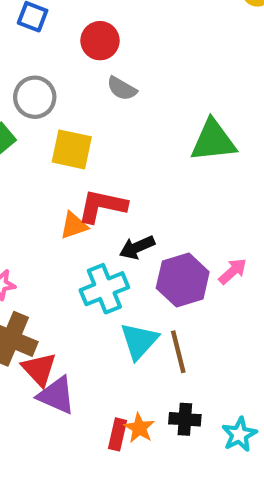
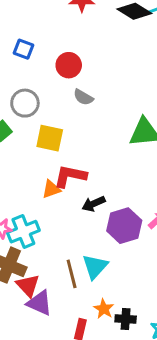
cyan cross: (104, 289) -> (23, 232), moved
brown line: (178, 352) -> (72, 274), moved
orange star: (139, 428) -> (104, 309), moved

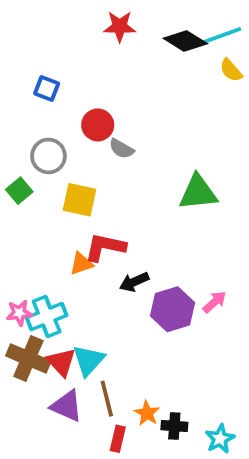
red circle: (69, 65) -> (98, 125), moved
cyan triangle: (95, 267) -> (89, 360), moved
brown line: (72, 274) -> (107, 399), moved
red triangle: (28, 286) -> (61, 362), moved

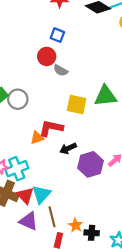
blue square: (47, 88) -> (57, 35), moved
gray circle: (48, 156) -> (18, 99), moved
yellow square: (79, 200) -> (77, 105), moved

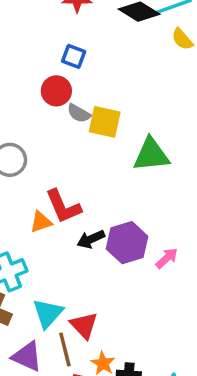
yellow square: (77, 105) -> (105, 122), moved
red L-shape: (51, 128) -> (63, 206), turned -125
purple hexagon: (90, 164) -> (127, 243), moved
red triangle: (25, 195) -> (84, 325), moved

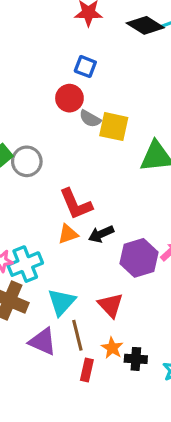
orange triangle: (41, 222) -> (68, 234), moved
purple hexagon: (127, 243) -> (139, 258), moved
red triangle: (84, 325) -> (111, 305), moved

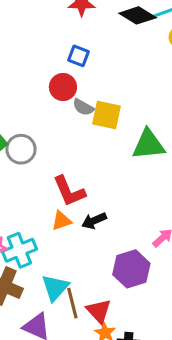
purple hexagon: (139, 258) -> (131, 269), moved
red triangle: (111, 305) -> (99, 311), moved
brown line: (77, 335) -> (72, 303), moved

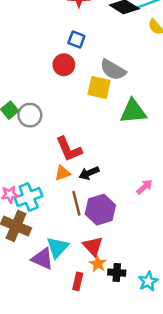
gray semicircle: (83, 107) -> (113, 70), moved, size x1.5
purple hexagon: (131, 269) -> (100, 210), moved
cyan triangle: (55, 288) -> (58, 247), moved
brown line: (72, 303) -> (76, 203), moved

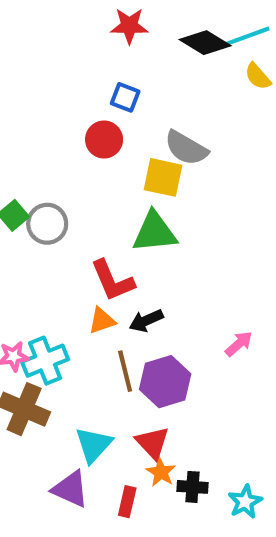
green triangle: (133, 111) -> (155, 232), moved
purple triangle: (42, 259) -> (70, 489), moved

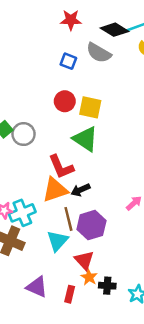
red circle: (104, 140) -> (65, 101), moved
gray semicircle: (186, 148) -> (99, 53), moved
green triangle: (155, 232) -> (85, 139), turned 40
orange triangle: (102, 321) -> (55, 190), size x1.6
cyan triangle: (94, 445) -> (57, 241), moved

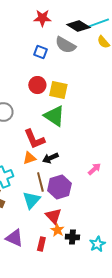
orange triangle: (55, 190) -> (29, 158), size x0.6

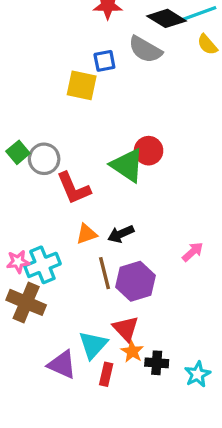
blue square: (40, 52) -> (104, 61), turned -32
red circle: (37, 85) -> (149, 151), moved
yellow square: (58, 90) -> (82, 85), moved
red L-shape: (34, 139) -> (73, 188), moved
cyan triangle: (31, 200) -> (93, 345), moved

